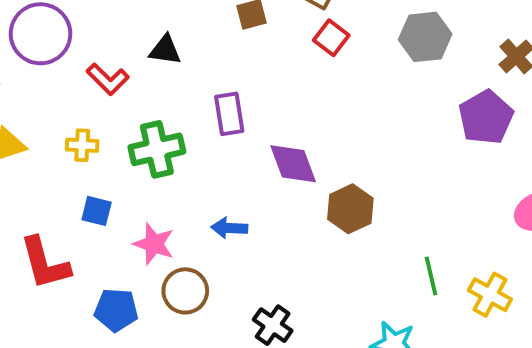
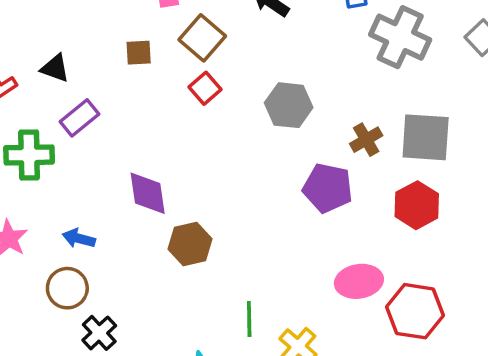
purple rectangle: (229, 114) -> (80, 118), moved, turned 48
purple pentagon: (486, 117) -> (328, 188), turned 30
brown circle: (185, 291) -> (67, 288), moved

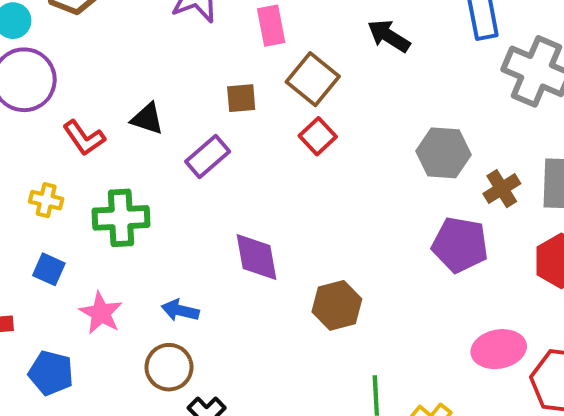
gray hexagon: (289, 105) -> (443, 153), moved
purple rectangle: (80, 118) -> (208, 156), moved
brown hexagon: (190, 244) -> (337, 305), moved

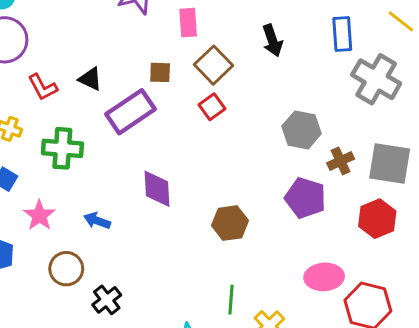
black arrow: (389, 36) -> (272, 41), turned -148
purple rectangle: (208, 156) -> (131, 112), size x1.5
brown hexagon: (337, 305) -> (230, 223), moved
brown circle: (169, 367) -> (66, 269), moved

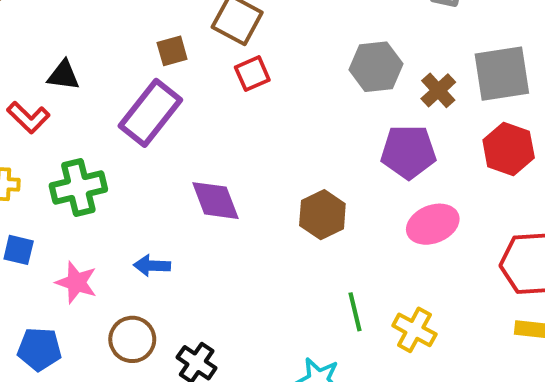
black triangle: (90, 79) -> (63, 75), moved
red square: (212, 107) -> (252, 74), turned 30
pink ellipse: (324, 277) -> (433, 224), moved

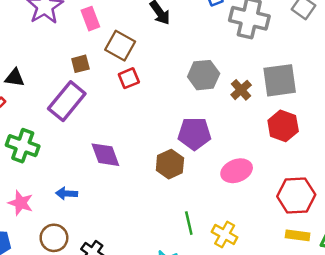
purple pentagon: (408, 152) -> (194, 134), moved
green cross: (78, 188) -> (23, 146), turned 32

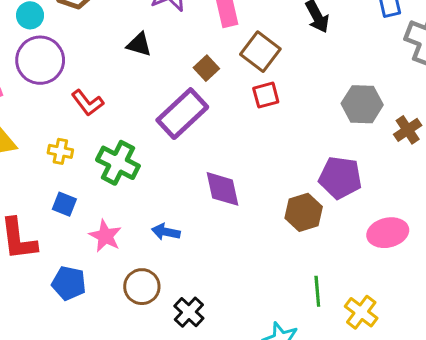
brown square: (80, 64) -> (206, 68), turned -36
black triangle: (15, 78) -> (139, 44), moved

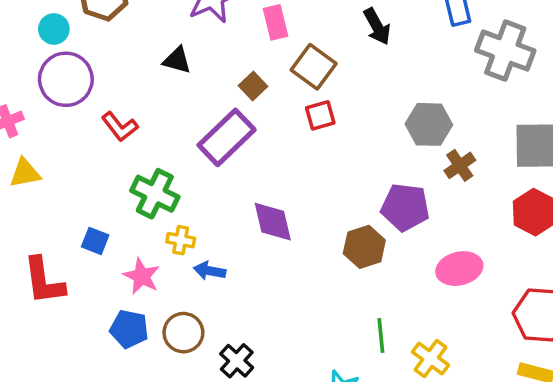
brown cross: (408, 130) -> (460, 165), moved
yellow cross: (60, 151) -> (181, 240), moved
blue pentagon: (69, 283) -> (129, 329), moved

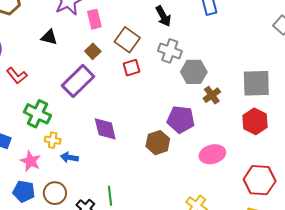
pink rectangle: (276, 22) -> (94, 19), moved
gray cross: (505, 51) -> (170, 51), moved, size x0.7
green line: (381, 335) -> (110, 196), moved

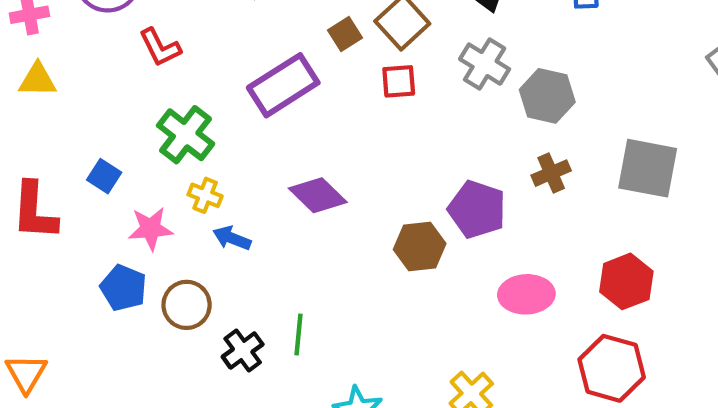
brown square: (93, 51) -> (345, 34), moved
gray hexagon: (194, 72) -> (547, 96), moved
red hexagon: (255, 121) -> (626, 281), moved
purple diamond: (105, 129) -> (318, 195), turned -44
pink star: (31, 161) -> (151, 229), turned 30

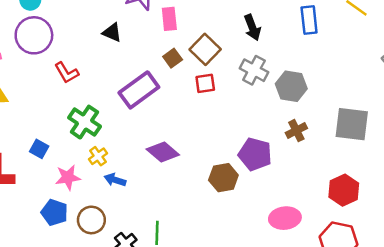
yellow cross: (205, 195) -> (98, 156), turned 36
pink ellipse: (526, 294) -> (285, 218), moved

